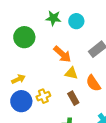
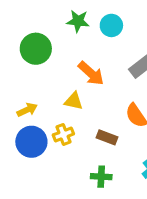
yellow triangle: (71, 73) -> (74, 101), moved
brown rectangle: (73, 98) -> (107, 137), turned -40

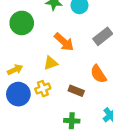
yellow triangle: (74, 101) -> (51, 63), turned -32

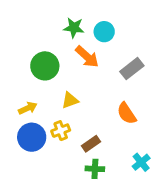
green circle: (22, 23) -> (45, 66), moved
orange arrow: (64, 42) -> (87, 57), moved
brown rectangle: (76, 91) -> (91, 144), moved, turned -56

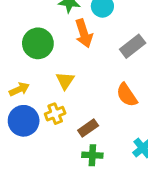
orange arrow: (87, 57) -> (84, 33), turned 30
yellow triangle: (70, 100) -> (65, 81), turned -36

